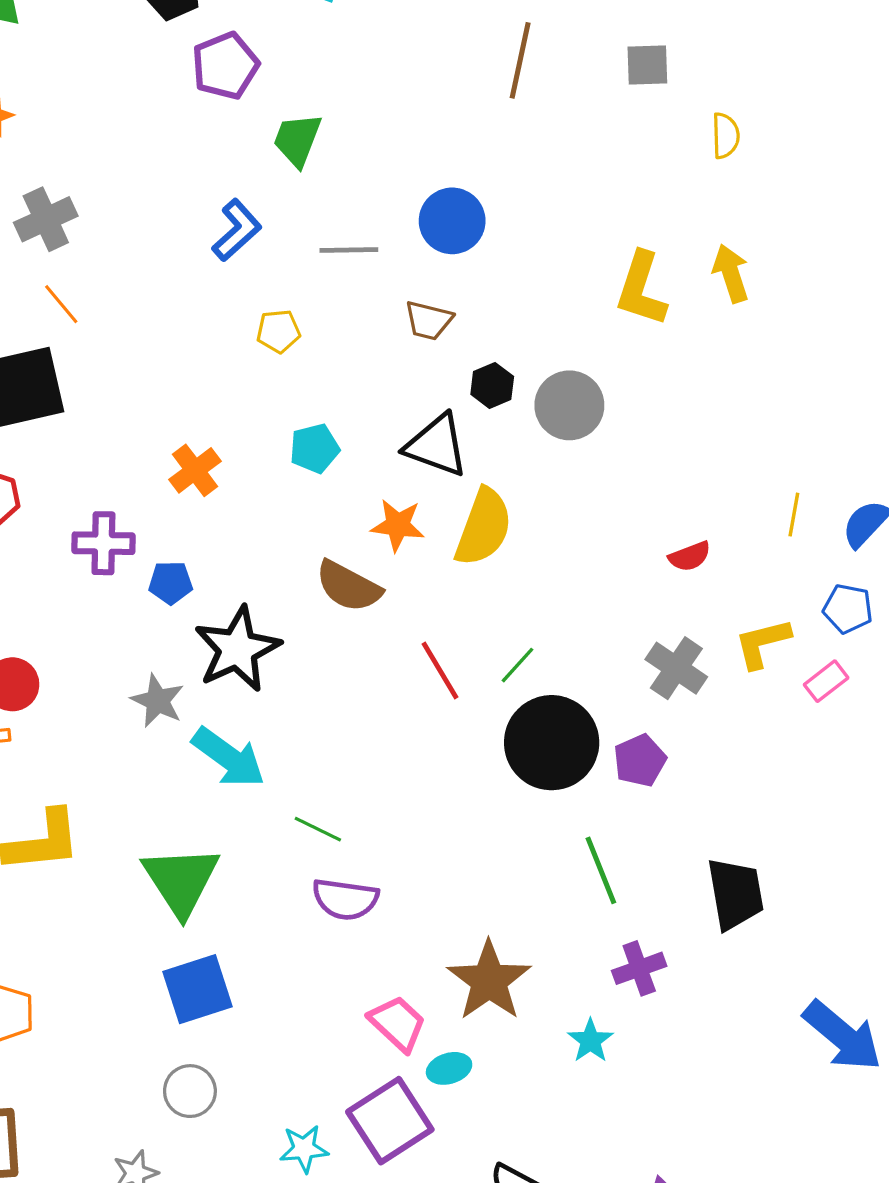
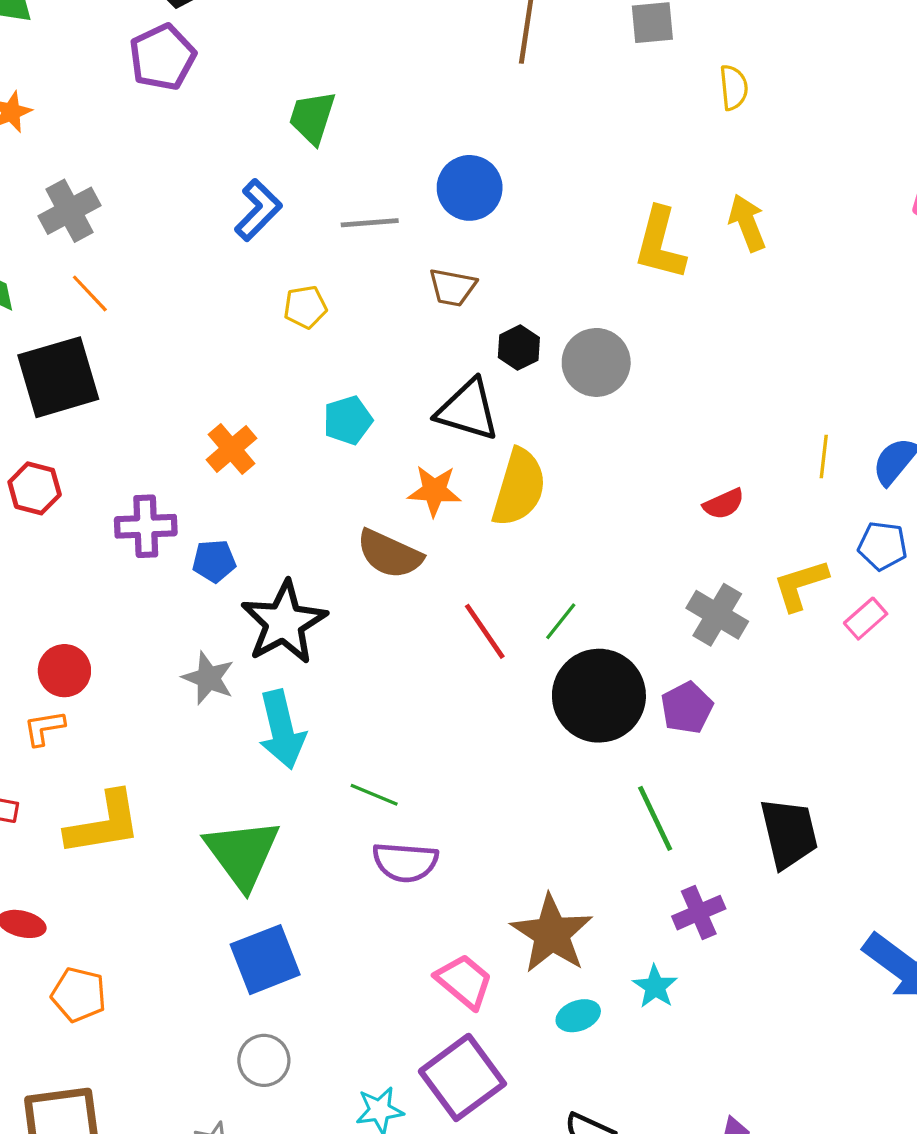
purple pentagon: (225, 66) -> (162, 57), moved
cyan arrow: (229, 757) -> (282, 730), turned 44
cyan ellipse: (449, 1068) -> (578, 1016), moved

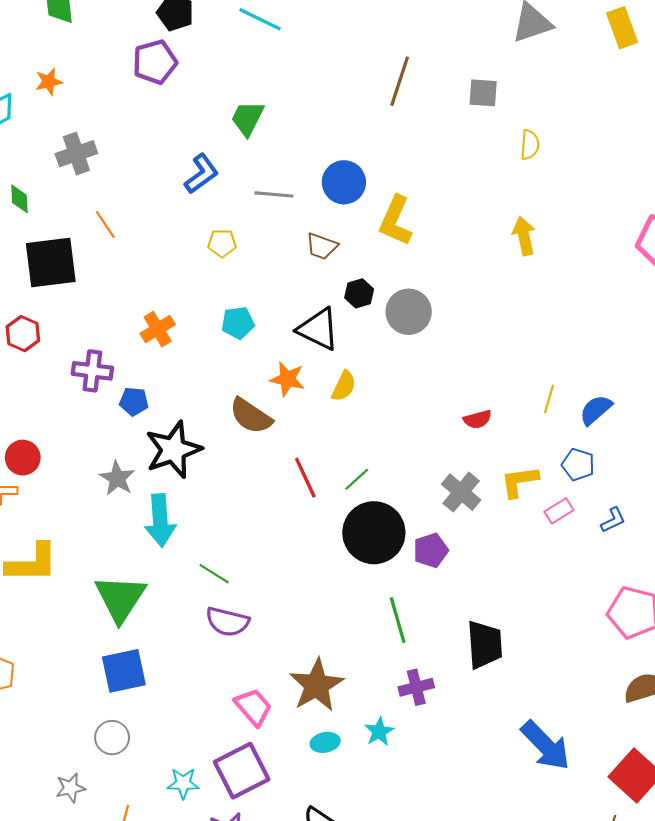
yellow L-shape: (660, 244) -> (395, 221), moved
orange line: (90, 293) -> (105, 224), moved
yellow semicircle: (519, 488) -> (344, 386), size x0.6

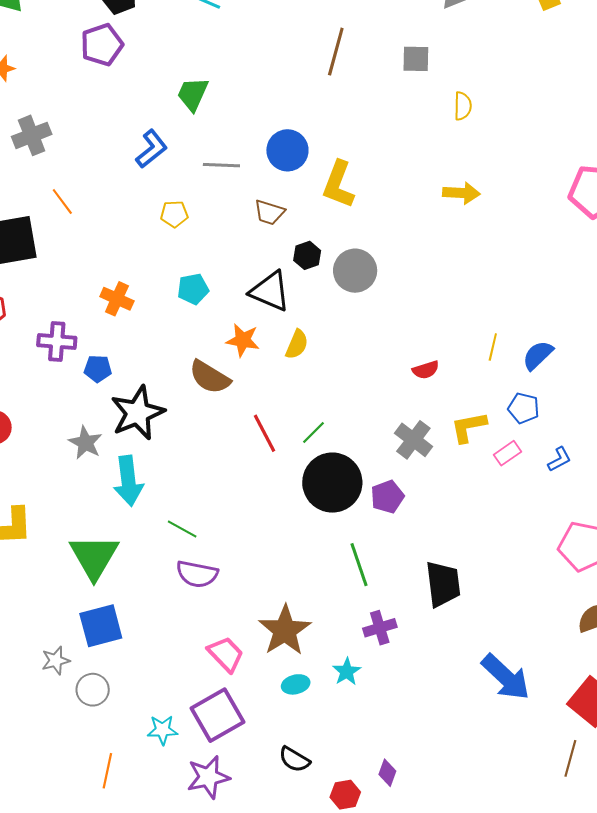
yellow arrow: (524, 236) -> (461, 193), turned 108
orange cross: (158, 329) -> (117, 299), turned -32
gray star: (71, 788) -> (56, 661), moved

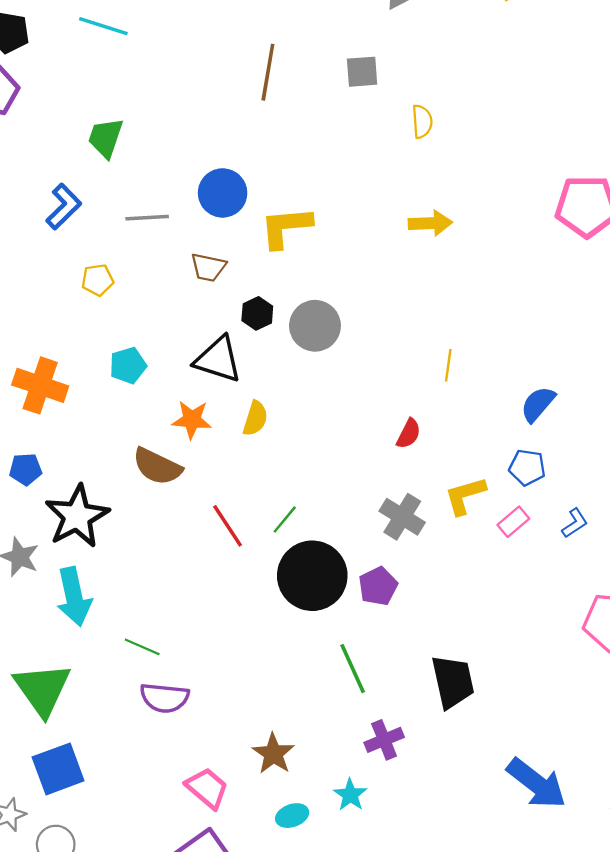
yellow L-shape: (338, 185) -> (286, 227), turned 69
orange cross: (117, 299) -> (40, 385), size x1.4
yellow line: (493, 347) -> (448, 365), moved
red semicircle: (426, 370) -> (409, 434), turned -40
brown star: (285, 630) -> (273, 754), size x0.7

